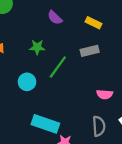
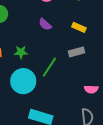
green star: (37, 47) -> (21, 52), moved
cyan circle: (27, 82) -> (23, 81), size x1.6

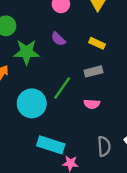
green star: (21, 52) -> (26, 52), moved, size x1.6
pink semicircle: (91, 89) -> (92, 104), moved

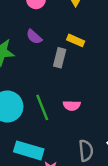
gray rectangle: (94, 71) -> (60, 58), moved, turned -60
green line: (62, 88) -> (42, 107), moved, turned -55

